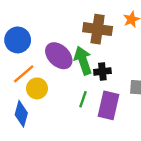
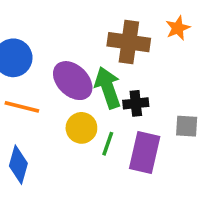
orange line: (24, 74) -> (22, 107), turned 55
yellow circle: (37, 88) -> (81, 128), moved

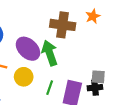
black cross: (136, 103) -> (95, 88), moved
yellow circle: (81, 128) -> (24, 77), moved

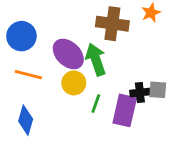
yellow circle: (24, 77) -> (74, 83), moved
black cross: (95, 88) -> (140, 93), moved

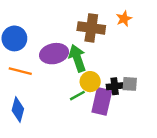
purple ellipse: (68, 54) -> (54, 54), turned -56
yellow circle: (74, 83) -> (90, 82), moved
green line: (96, 104) -> (77, 96), turned 42

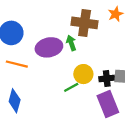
green arrow: (77, 58) -> (71, 43), moved, size x0.6
purple rectangle: (102, 101) -> (108, 104), moved, turned -35

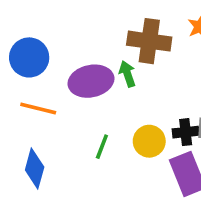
yellow circle: (83, 74) -> (149, 141), moved
green line: (71, 87) -> (102, 147), moved, turned -40

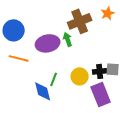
brown cross: (149, 41) -> (80, 21), turned -30
blue diamond: (35, 168) -> (43, 91), moved, turned -30

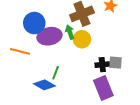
blue circle: (14, 30) -> (34, 23), moved
yellow circle: (80, 76) -> (82, 39), moved
blue diamond: (43, 91) -> (44, 85), turned -45

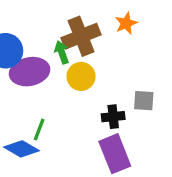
green arrow: (70, 32) -> (62, 52), moved
gray square: (115, 63) -> (144, 101), moved

